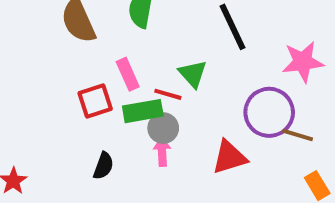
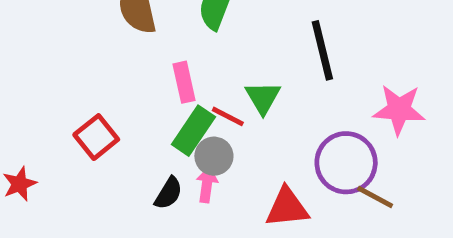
red square: (95, 101) -> (96, 137), moved, turned -32
green rectangle: (143, 111) -> (193, 131), turned -57
black semicircle: (103, 166) -> (168, 193), moved

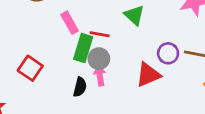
green triangle: (263, 97) -> (134, 15), moved
purple circle: (346, 163) -> (168, 53), moved, size x0.6

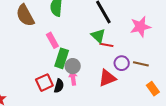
red line: (100, 34) -> (106, 45), moved
red square: (30, 68) -> (44, 83), moved, turned 30

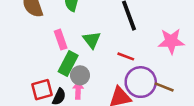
green triangle: (98, 36) -> (92, 40), moved
purple circle: (122, 63) -> (141, 82), size x1.6

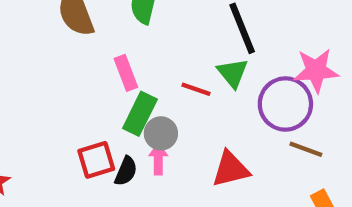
green triangle: (92, 40) -> (233, 73), moved
red line: (126, 56) -> (196, 89), moved
purple circle: (141, 82) -> (285, 104), moved

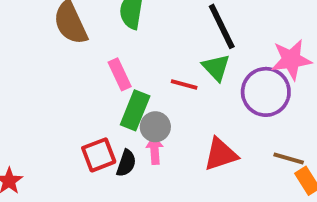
brown line: (306, 149) -> (289, 159), moved

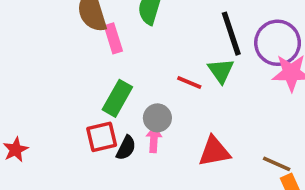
pink rectangle: (120, 74) -> (113, 38), moved
purple circle: (266, 92) -> (278, 43), moved
green rectangle: (135, 110) -> (117, 98), moved

